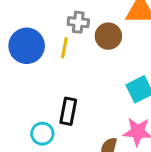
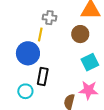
brown circle: (108, 36) -> (80, 34), moved
blue circle: (27, 46) -> (28, 53), moved

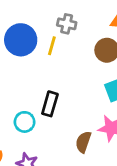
blue circle: (28, 53) -> (21, 40), moved

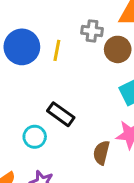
gray cross: (67, 24) -> (92, 31), moved
black rectangle: (50, 104) -> (61, 114), turned -65

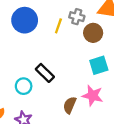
yellow line: (57, 50) -> (58, 26), moved

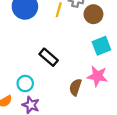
cyan circle: (24, 86) -> (25, 83), moved

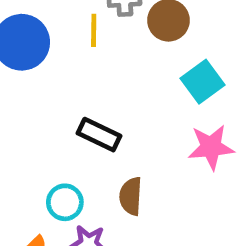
brown semicircle: (75, 87) -> (131, 196), moved

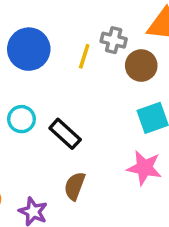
cyan circle: (65, 202) -> (21, 119), moved

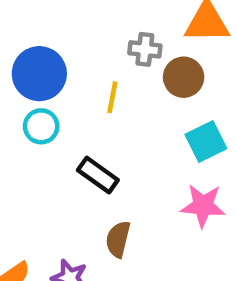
yellow line: (84, 56) -> (112, 97), moved
cyan circle: (21, 119) -> (41, 126), moved

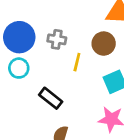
gray cross: (145, 49) -> (57, 39), moved
yellow line: (112, 97) -> (77, 62), moved

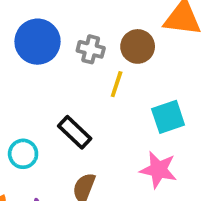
brown circle: (104, 44) -> (138, 46), moved
cyan circle: (19, 68) -> (23, 154), moved

